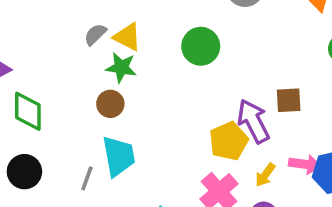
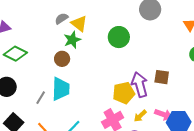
green star: (121, 67) -> (72, 40), turned 30
green diamond: (28, 111) -> (15, 54), turned -75

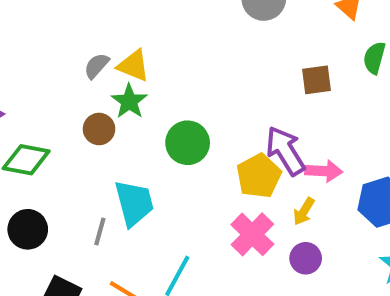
green circle: (119, 37) -> (188, 143), moved
brown circle: (62, 59) -> (99, 129), moved
brown square: (162, 77) -> (317, 80), moved
pink arrow: (163, 114) -> (324, 171), moved

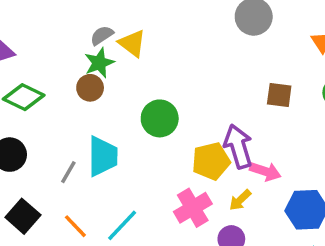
green star: (129, 101) -> (99, 63), moved

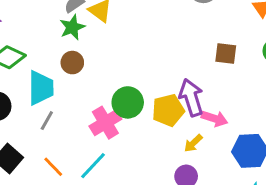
brown circle: (90, 88) -> (72, 63), moved
green circle: (160, 118) -> (128, 102), moved
cyan trapezoid: (103, 156) -> (41, 88), moved
pink cross: (193, 208) -> (105, 123), moved

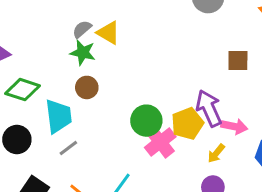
green star: (72, 27) -> (83, 53), turned -30
gray line: (47, 121) -> (68, 148), turned 30
pink cross: (105, 123) -> (160, 142), moved

